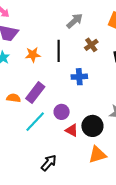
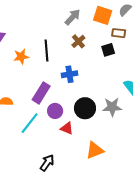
gray arrow: (75, 21) -> (73, 17), moved
purple rectangle: (35, 93) -> (41, 93), moved
black circle: (92, 126) -> (85, 108), moved

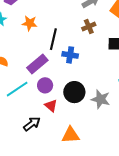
black line: (46, 51) -> (53, 39), moved
black arrow: (47, 163) -> (32, 124), moved

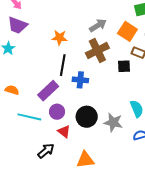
orange star: (30, 23) -> (60, 38), moved
brown cross: (89, 26) -> (97, 50), size x1.6
cyan line: (17, 89) -> (29, 117), turned 50

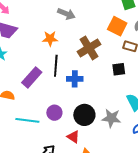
gray arrow: (98, 25) -> (66, 14), moved, turned 60
black square: (124, 66) -> (119, 69), moved
purple rectangle: (48, 91) -> (32, 77), moved
red triangle: (64, 131) -> (73, 137), moved

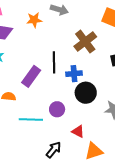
orange star: (50, 39) -> (34, 20), moved
black circle: (84, 115) -> (86, 93), moved

